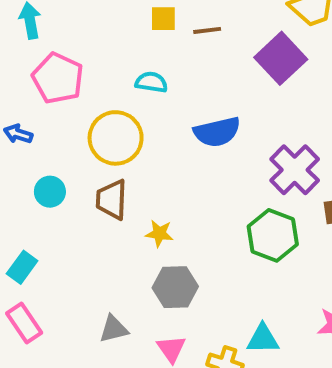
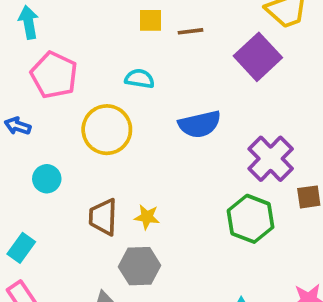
brown trapezoid: (112, 200) -> (103, 217), moved
gray hexagon: (175, 287) -> (140, 266), moved

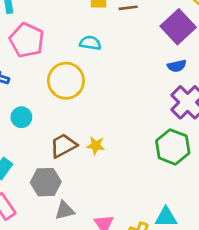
blue semicircle: (200, 124) -> (177, 66), moved, size x0.6
brown trapezoid: (103, 217) -> (63, 146), turned 60
gray hexagon: (140, 266) -> (46, 182), moved

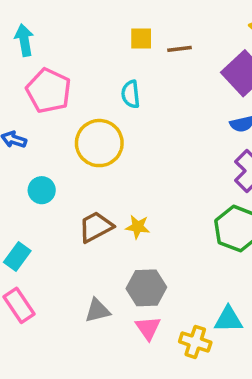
cyan semicircle: (90, 43) -> (131, 94), turned -105
gray hexagon: (46, 182) -> (146, 288), moved

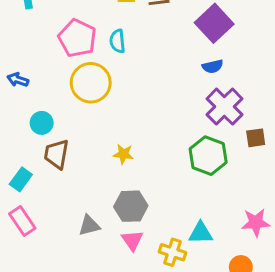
pink pentagon: (49, 91) -> (77, 38), moved
brown trapezoid: (96, 227) -> (56, 154), moved, turned -52

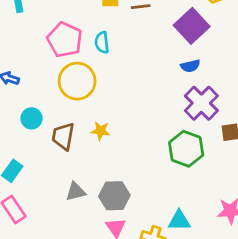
brown trapezoid: (56, 154) -> (63, 136), moved
yellow star: (123, 154) -> (101, 131), moved
gray triangle: (89, 225) -> (76, 192), moved

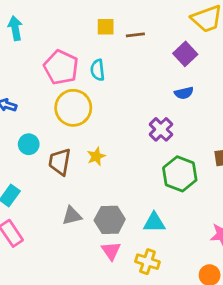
purple square: (192, 26) -> (185, 54), size x0.7
purple cross: (201, 103) -> (161, 129), moved, size x0.7
yellow star: (101, 131) -> (96, 156), turned -30
cyan triangle: (179, 221) -> (154, 222), moved

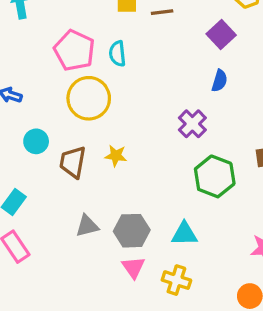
blue semicircle: (184, 93) -> (219, 81), turned -60
yellow star: (96, 156) -> (116, 156), turned 30

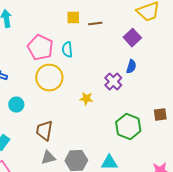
purple cross: (192, 124) -> (113, 82), moved
yellow star: (116, 156) -> (86, 99), moved
brown trapezoid: (73, 162) -> (44, 131), moved

